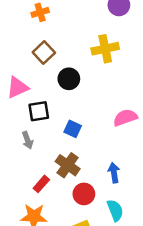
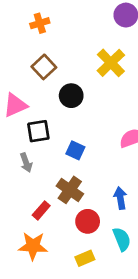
yellow cross: (105, 49) -> (111, 63), turned -32

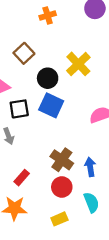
orange cross: (40, 23) -> (48, 15), moved
yellow cross: (111, 63) -> (78, 64), moved
blue square: (75, 150) -> (51, 105), moved, size x1.5
brown cross: (70, 190) -> (62, 160), moved

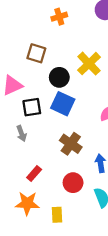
brown square: (24, 53) -> (36, 53), turned -30
brown cross: (62, 160) -> (71, 144), moved
yellow rectangle: (59, 219) -> (57, 215), moved, turned -70

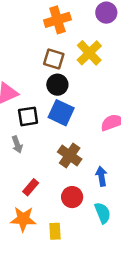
orange cross: (59, 17) -> (57, 20), size x1.5
brown square: (36, 53) -> (54, 59), moved
yellow cross: (89, 64) -> (89, 53), moved

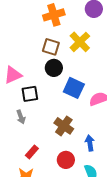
blue square: (61, 113) -> (74, 88), moved

